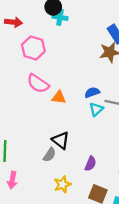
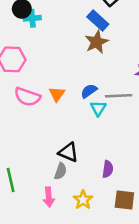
orange triangle: (59, 97) -> (57, 94), moved, turned -48
pink arrow: (12, 180) -> (49, 197), moved

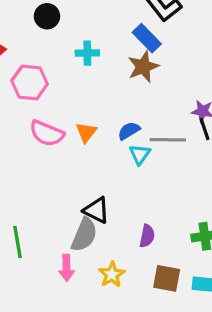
cyan cross: (32, 18) -> (87, 53), moved
gray semicircle: (60, 171) -> (84, 235), size x1.5

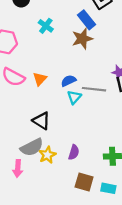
cyan cross: (87, 53) -> (46, 26), turned 32
black triangle: (96, 210) -> (41, 121), moved
gray semicircle: (84, 235) -> (32, 147), turned 35
yellow star: (112, 275) -> (47, 155), moved

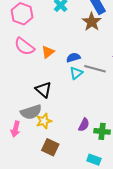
brown star: (82, 39) -> (92, 22), turned -30
purple semicircle: (74, 152) -> (84, 125), moved
brown square: (84, 182) -> (50, 147), moved

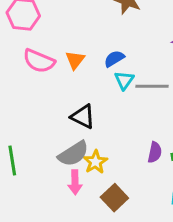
gray line: (95, 69) -> (152, 86), moved
pink arrow: (16, 129) -> (75, 182), moved
brown square: (50, 147) -> (114, 198), turned 36

